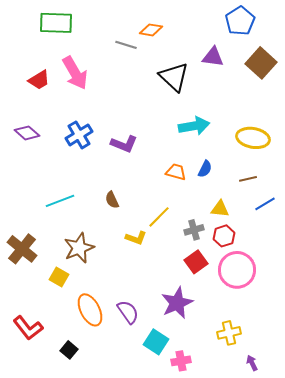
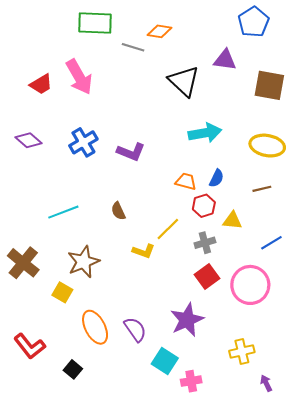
green rectangle: (56, 23) -> (95, 23), moved
brown square: (261, 63) -> (269, 85), moved, turned -32
blue line: (265, 204) -> (271, 243), moved
red hexagon: (224, 236) -> (204, 206), moved

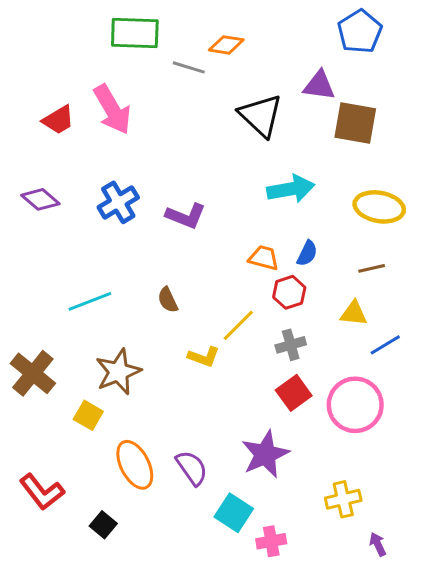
brown square: (269, 85) -> (355, 123), moved
yellow triangle: (232, 221) -> (354, 313), moved

